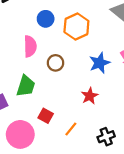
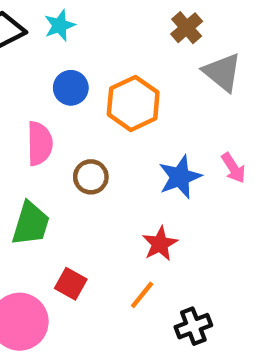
orange line: (71, 129) -> (142, 295), moved

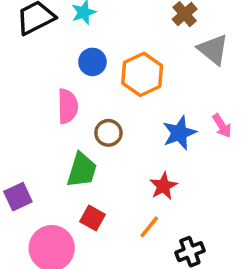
green trapezoid: (31, 224) -> (82, 170), moved

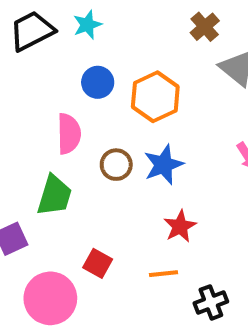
blue star: (179, 133) -> (164, 165), moved
green trapezoid: (82, 170) -> (54, 195), moved
orange line: (149, 227) -> (164, 274), turned 45

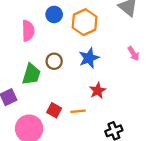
pink semicircle: (69, 134) -> (28, 31), moved
brown circle: (116, 165) -> (54, 61), moved
orange line: (164, 274) -> (78, 111), moved

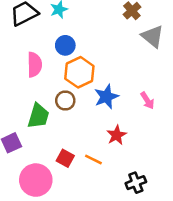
orange hexagon: (85, 22) -> (79, 72), moved
pink arrow: (133, 54) -> (147, 101), moved
orange line: (78, 111) -> (93, 160), turned 32

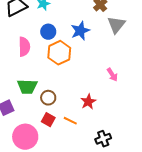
gray triangle: (152, 36) -> (116, 25), turned 30
blue star: (106, 97) -> (80, 31), moved
brown circle: (65, 101) -> (48, 98), moved
green trapezoid: (38, 116) -> (27, 87), turned 75

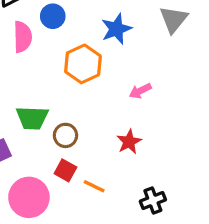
blue circle: (48, 32) -> (53, 16), moved
pink semicircle: (24, 47) -> (23, 37), moved
pink arrow: (112, 75) -> (140, 91), moved, turned 96
orange line: (70, 121) -> (94, 186), moved

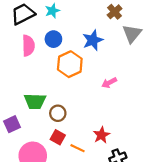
blue circle: (53, 16) -> (53, 39), moved
red star: (129, 142) -> (101, 135), moved

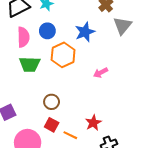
green trapezoid: (35, 101) -> (30, 64), moved

